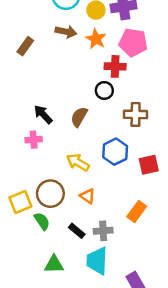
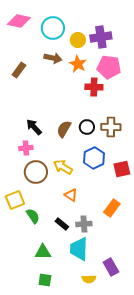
black circle: (104, 90) -> (87, 127), moved
brown circle: (50, 194) -> (36, 172), moved

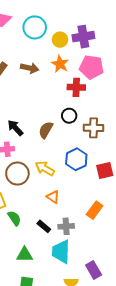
brown arrow: (53, 58) -> (30, 68), moved
black circle: (87, 127) -> (69, 116), moved

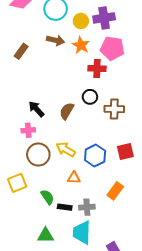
brown arrow: (30, 68) -> (56, 40), moved
blue hexagon: (76, 159) -> (95, 156), moved
orange triangle: (53, 197) -> (74, 178), turned -32
green semicircle: (14, 218) -> (47, 197), moved
black rectangle: (44, 226) -> (65, 207), turned -32

